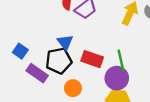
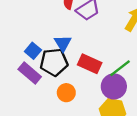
blue square: (20, 51) -> (33, 51), moved
green line: (121, 61) -> (120, 68), turned 60

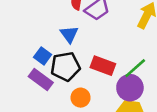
blue triangle: (63, 43) -> (69, 34), moved

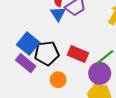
blue triangle: (69, 34) -> (58, 14), moved
blue square: (43, 56) -> (28, 44), size x1.5

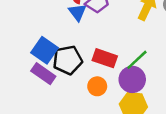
orange circle: (58, 80) -> (97, 86), moved

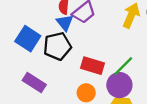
blue square: (45, 50) -> (28, 39), moved
black pentagon: (68, 60) -> (57, 46), moved

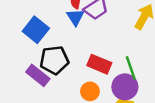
black pentagon: (57, 46) -> (54, 60), moved
green line: (123, 66) -> (131, 68), turned -70

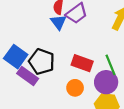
blue square: (36, 30) -> (16, 57), moved
black pentagon: (54, 60) -> (42, 62), turned 30

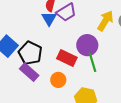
purple rectangle: (28, 76) -> (29, 72), moved
purple circle: (106, 82) -> (87, 45), moved

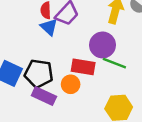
green line: (93, 62) -> (114, 63), turned -36
orange circle: (58, 80) -> (71, 84), moved

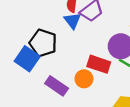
black pentagon: (39, 73) -> (43, 43), moved

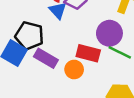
purple rectangle: (57, 86) -> (46, 58), moved

